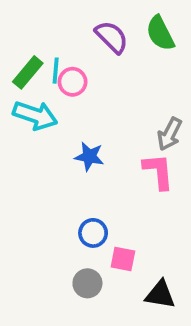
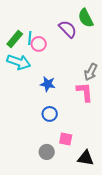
purple semicircle: (112, 37) -> (68, 29), moved
blue circle: (93, 233) -> (50, 114), moved

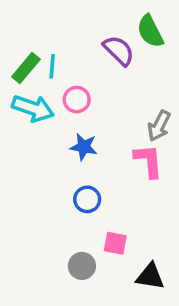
pink circle: (39, 44) -> (77, 100), moved

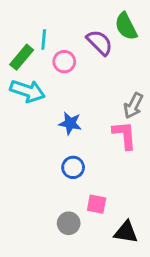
cyan line: (52, 66) -> (44, 40), moved
pink circle: (77, 100) -> (64, 62), moved

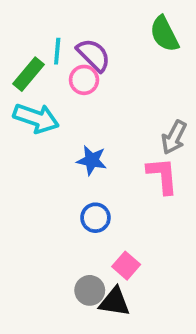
purple semicircle: (100, 43) -> (94, 55), moved
pink square: (97, 204) -> (126, 266), turned 30
black triangle: (126, 232) -> (115, 302), moved

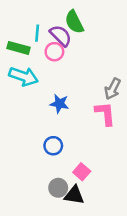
green semicircle: (164, 34) -> (74, 22), moved
green rectangle: (28, 74) -> (19, 48), turned 65
blue circle: (95, 218) -> (53, 146), moved

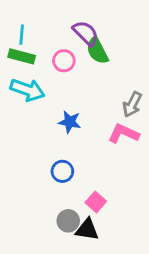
green semicircle: (74, 22) -> (97, 51), moved
cyan line: (37, 33) -> (22, 35), moved
purple semicircle: (61, 36) -> (86, 33), moved
pink L-shape: (105, 114) -> (124, 134), turned -60

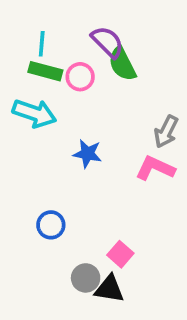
cyan line: (22, 35) -> (42, 44), moved
green rectangle: (22, 56) -> (45, 71), moved
blue circle: (62, 171) -> (51, 225), moved

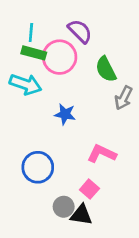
green semicircle: (122, 64) -> (106, 69), moved
pink circle: (80, 77) -> (60, 57), size x1.6
pink L-shape: (155, 168) -> (102, 154), moved
blue circle: (51, 225) -> (38, 167), size x1.5

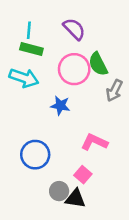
pink circle: (60, 57) -> (74, 69), moved

